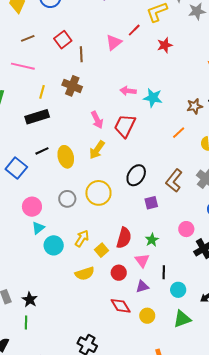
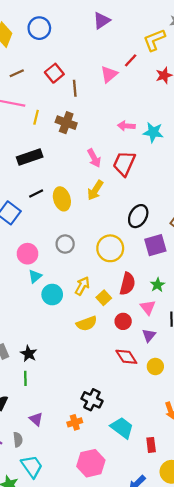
yellow line: (42, 92) -> (36, 117), moved
yellow circle: (98, 193) -> (110, 248), moved
purple square: (151, 203) -> (155, 245), size x1.5
purple triangle: (142, 287) -> (149, 335), turned -32

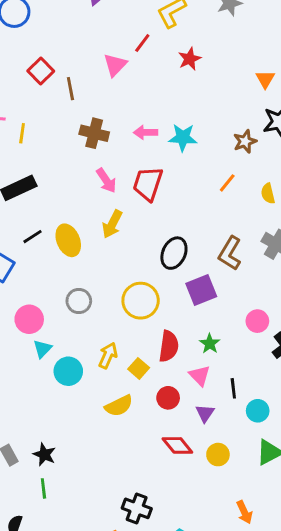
brown cross: (66, 123) -> (94, 133), moved

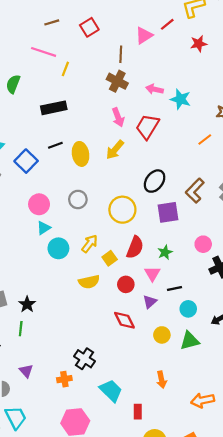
brown line: (70, 89) -> (121, 54), moved
black line: (233, 388) -> (174, 289), turned 72
yellow circle: (218, 455) -> (162, 335), moved

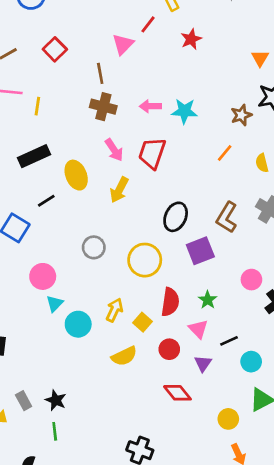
yellow ellipse: (81, 154) -> (76, 175), moved
gray circle: (78, 199) -> (94, 247), moved
yellow circle: (162, 335) -> (228, 419), moved

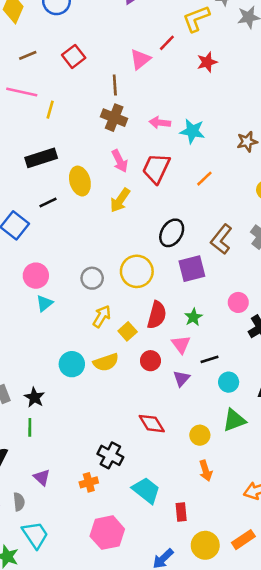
orange line: (225, 153) -> (204, 179), moved
gray circle: (94, 247) -> (92, 278), moved
cyan circle: (78, 324) -> (72, 364), moved
red diamond: (177, 393) -> (152, 424), moved

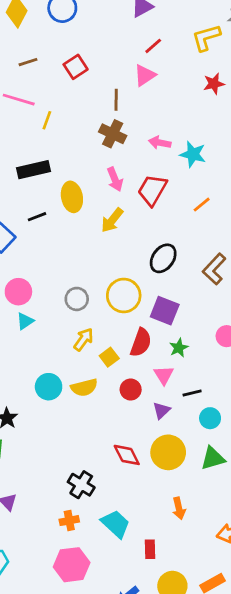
red line: (167, 43) -> (153, 46), moved
purple square: (192, 269) -> (165, 311), moved, turned 32
yellow circle: (200, 435) -> (168, 452), moved, size x1.6
orange cross: (89, 482) -> (69, 521), moved

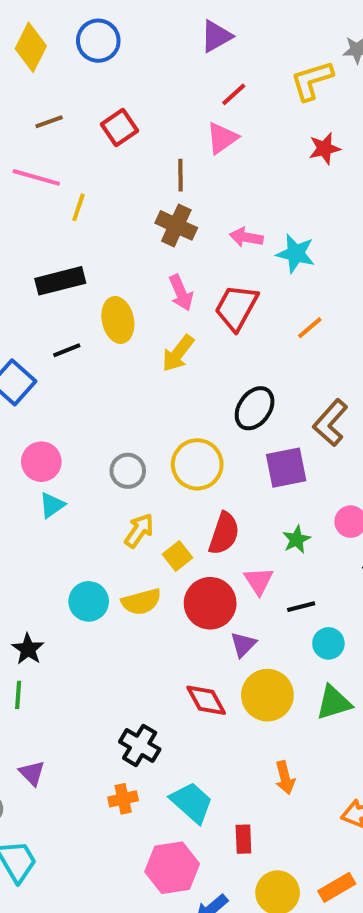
purple square: (165, 311) -> (286, 468), moved, turned -32
green star: (179, 348) -> (296, 539), moved
red circle: (131, 390) -> (210, 603), size x1.6
purple triangle: (161, 410) -> (243, 645), moved
pink hexagon: (72, 565) -> (172, 868), moved

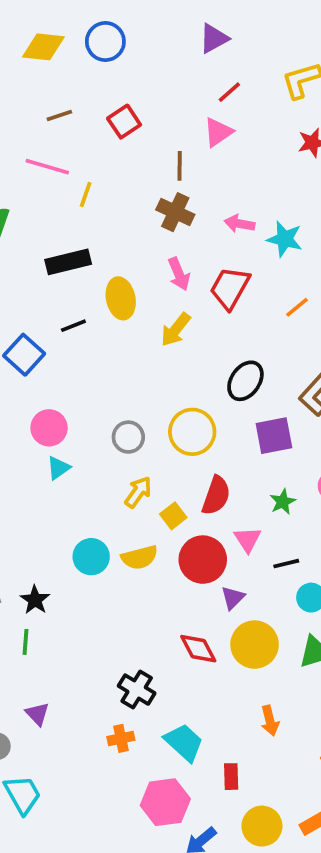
yellow diamond: (31, 47) -> (43, 47), turned 69

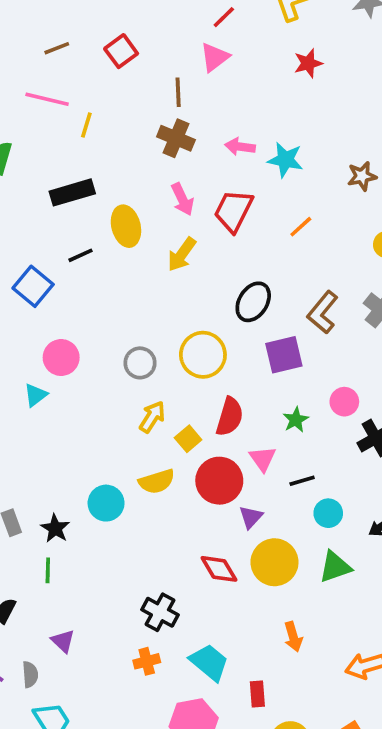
cyan triangle: (58, 468) -> (36, 395), moved
cyan circle: (91, 557) -> (106, 503), moved

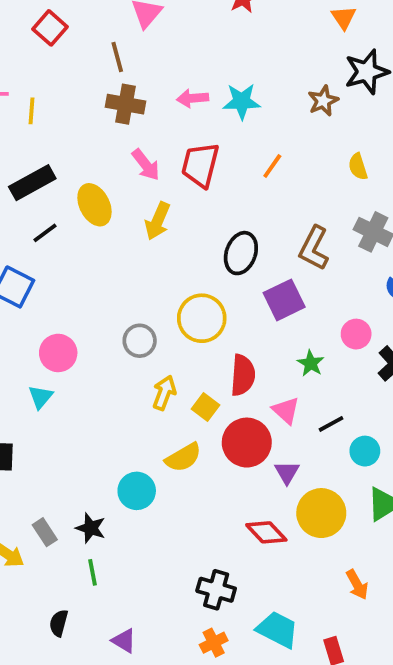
black line: (80, 255) -> (45, 233), moved

